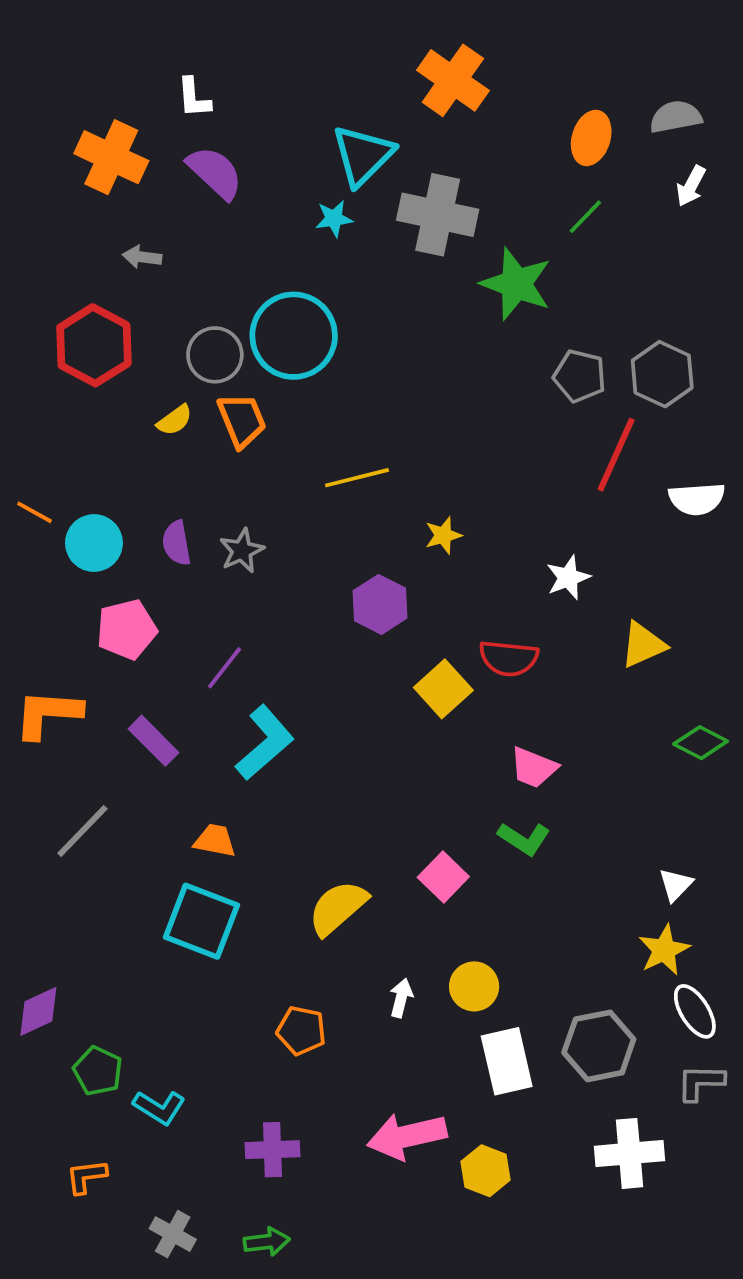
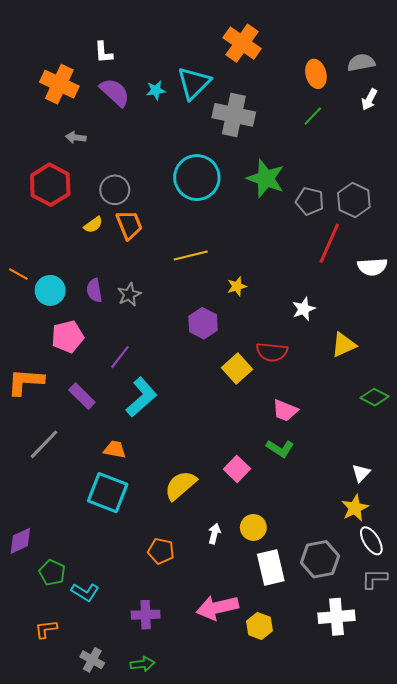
orange ellipse: (591, 138) -> (316, 74), turned -32
cyan star: (334, 219) -> (156, 90), moved
green star: (516, 284) -> (266, 179), moved
cyan circle: (294, 336) -> (197, 178), moved

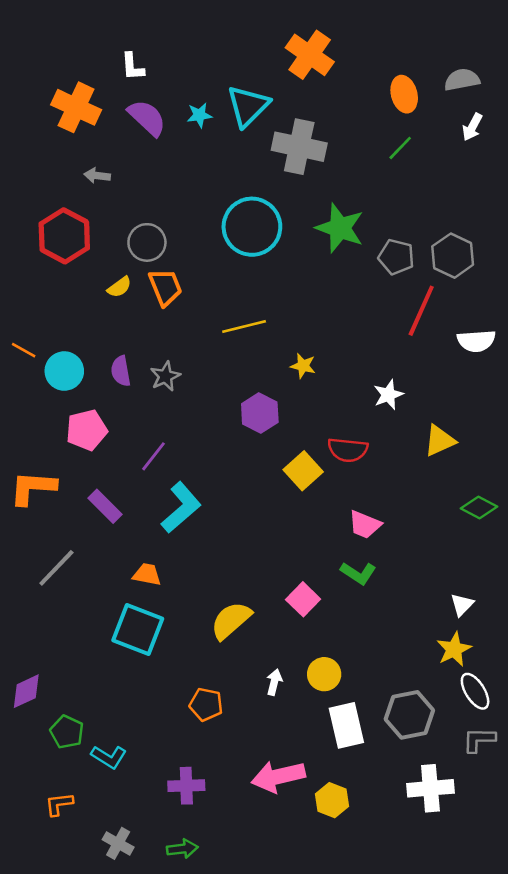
yellow star: (237, 286) -> (303, 366), turned 30

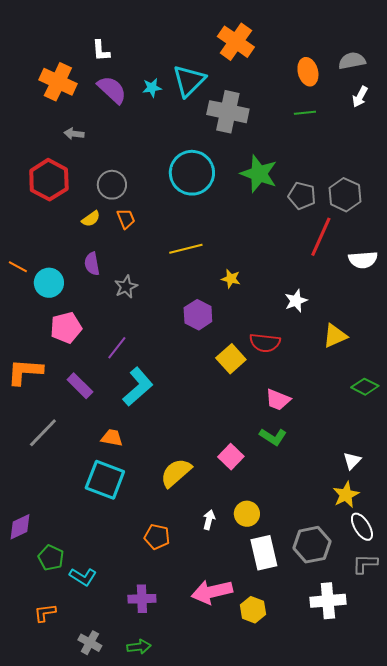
green line: (400, 148) -> (305, 113), turned 40
orange trapezoid: (165, 287) -> (126, 219), size x0.7
purple semicircle: (121, 371) -> (92, 264), moved

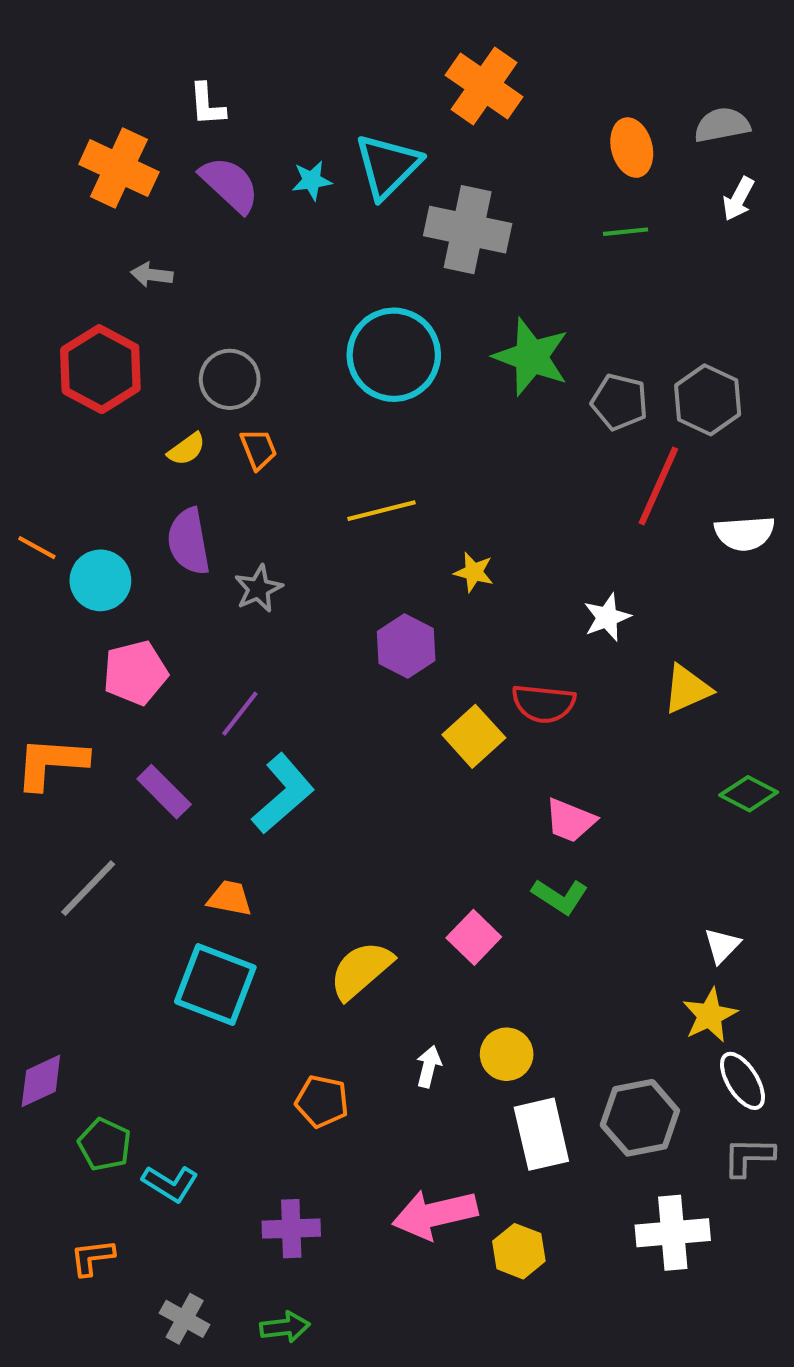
purple semicircle: (92, 264) -> (189, 541), size x1.4

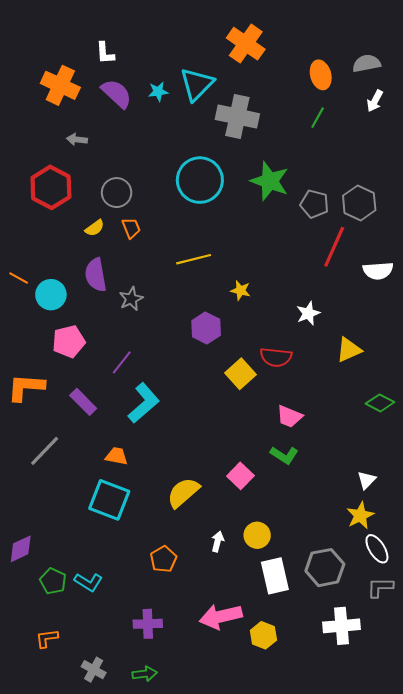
green line: (626, 232) -> (318, 118), turned -55
orange pentagon: (322, 1101) -> (163, 559), turned 30
cyan L-shape: (170, 1183) -> (88, 582), moved

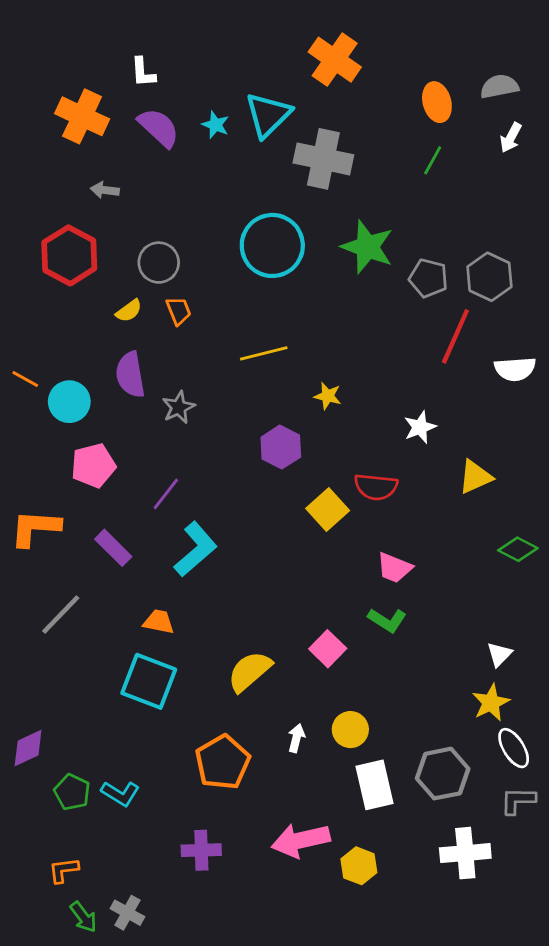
cyan star: (158, 92) -> (215, 125), turned 30
orange pentagon: (163, 559) -> (223, 762), size x1.5
green arrow: (145, 674) -> (83, 917), moved, turned 60

